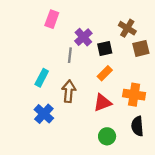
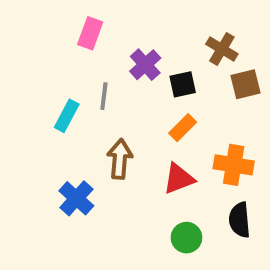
gray line: (70, 55) -> (104, 96), moved
cyan rectangle: (42, 78) -> (67, 116), moved

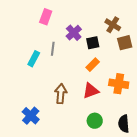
brown arrow: (120, 159) -> (61, 94), moved
blue cross: (76, 198) -> (31, 116), moved
black semicircle: (240, 220) -> (124, 124), moved

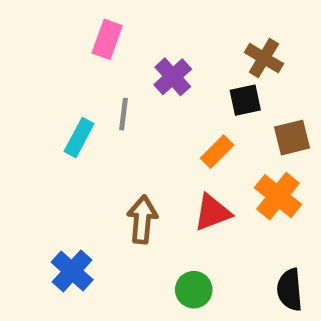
black square: (93, 43) -> (245, 100), moved
brown square: (125, 43) -> (292, 138), moved
orange cross: (119, 84) -> (278, 196), turned 30
green circle: (95, 121) -> (194, 290), moved

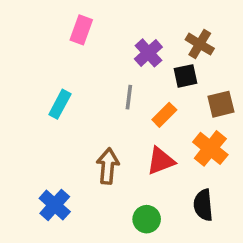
purple cross: (173, 77) -> (148, 53), moved
gray line: (124, 114) -> (129, 97), moved
black semicircle: (290, 290) -> (203, 205), moved

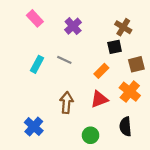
pink rectangle: (81, 30) -> (35, 18), moved, turned -63
purple cross: (148, 53) -> (73, 26), moved
gray line: (129, 97) -> (64, 60), moved, turned -72

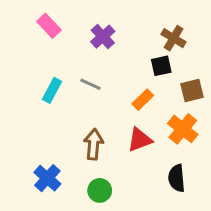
green circle: (91, 135) -> (100, 190), moved

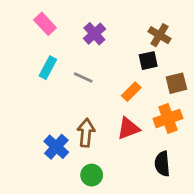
cyan rectangle: (52, 90) -> (48, 68), moved
orange cross: (183, 129) -> (168, 118), turned 32
blue cross: (47, 178) -> (56, 147), moved

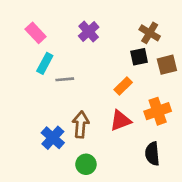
pink rectangle: (45, 24) -> (36, 33), moved
gray line: (83, 78) -> (65, 79), moved, turned -30
brown square: (176, 83) -> (167, 65), moved

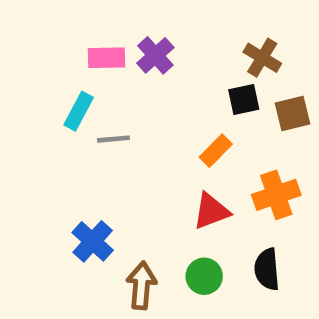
pink rectangle: (36, 33) -> (107, 58), moved, turned -48
brown arrow: (81, 124) -> (141, 286), moved
green circle: (86, 164) -> (204, 276), moved

